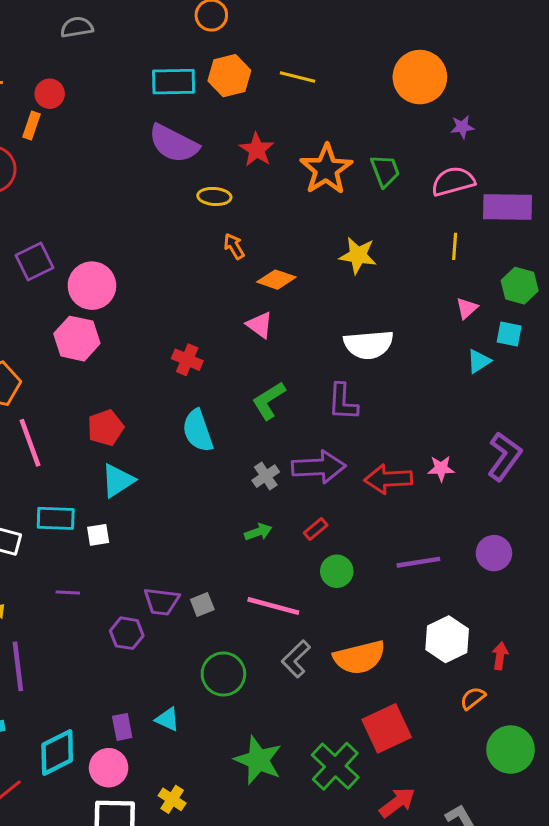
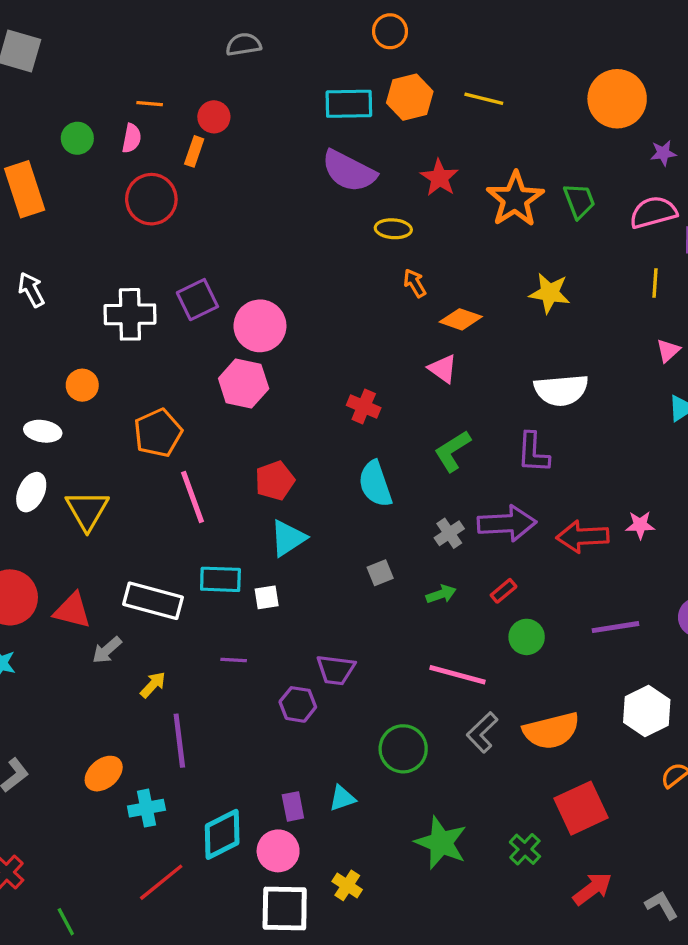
gray square: (202, 604) -> (380, 573), moved
cyan triangle: (168, 719) -> (342, 798), turned -44
green cross: (335, 766) -> (525, 849), size x0.6

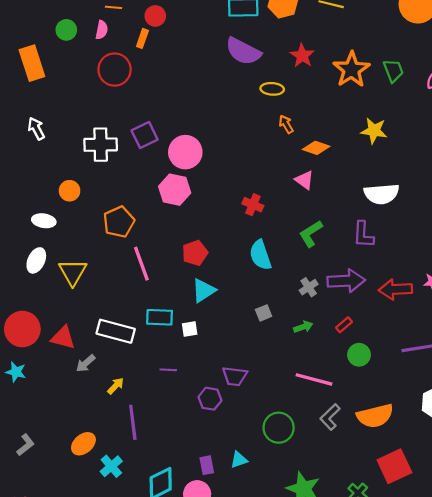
cyan cross: (146, 808) -> (111, 466), turned -30

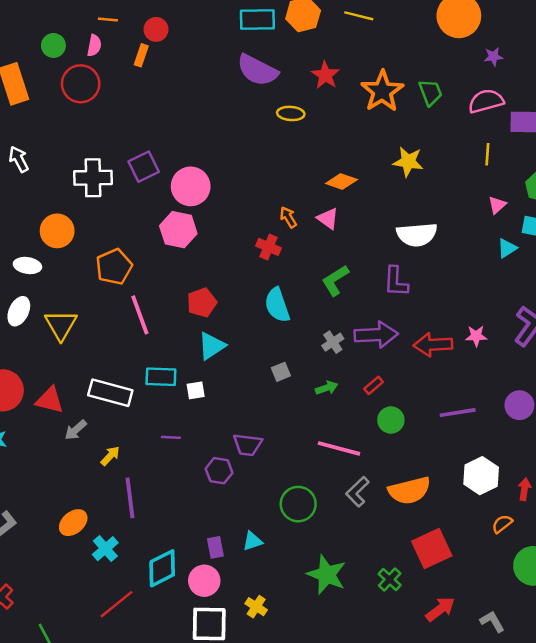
red circle: (115, 70) -> (81, 84), moved
orange arrow: (286, 124) -> (288, 217), moved
orange circle: (70, 191) -> (57, 231), size x1.4

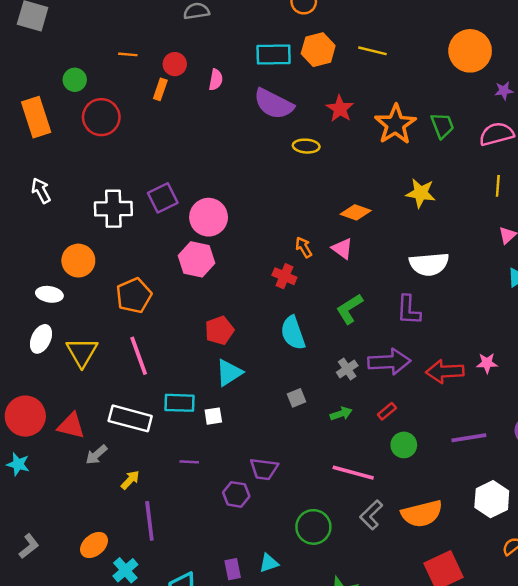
pink semicircle: (94, 45) -> (216, 80), moved
pink line: (140, 315) -> (139, 356), moved

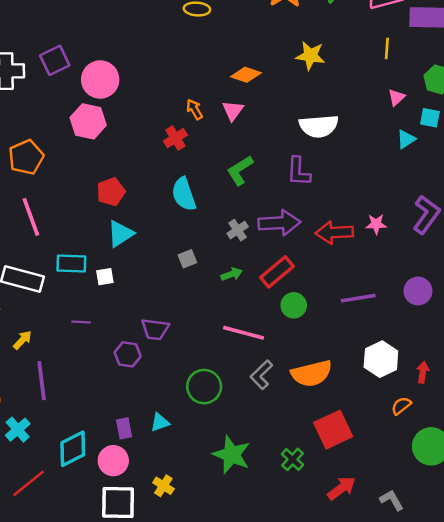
pink triangle: (342, 249) -> (233, 111), turned 30
red cross: (284, 276) -> (175, 138), turned 35
red rectangle: (387, 411) -> (277, 272), size x1.8

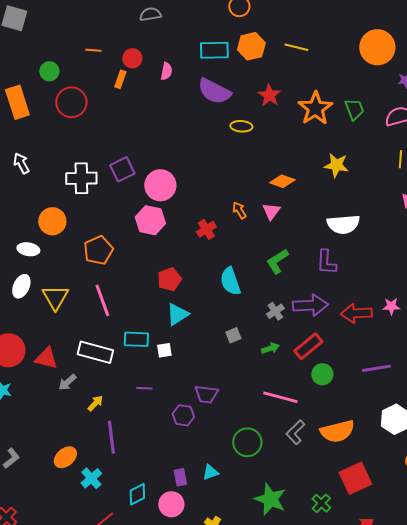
red cross: (175, 138) -> (206, 229), moved
cyan diamond: (73, 449) -> (137, 494), size x0.7

